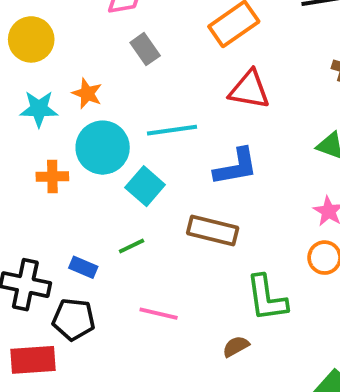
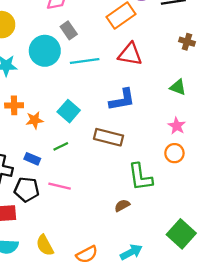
orange star: (87, 93) -> (35, 120), moved, turned -30
cyan line: (172, 130) -> (85, 61), moved
cyan circle: (103, 148) -> (45, 51), moved
pink line: (159, 314) -> (60, 186), moved

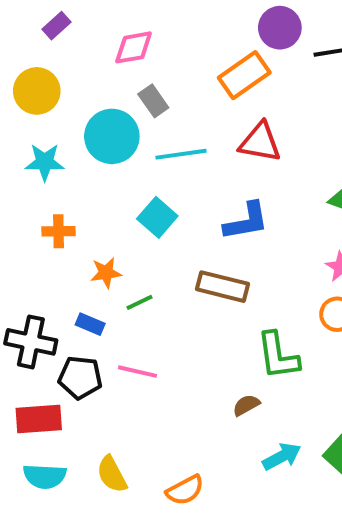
cyan square: (69, 111) -> (157, 217), moved
orange star: (35, 120) -> (106, 273), moved
cyan arrow: (131, 252) -> (282, 457), moved

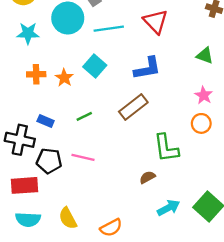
red triangle: (260, 142) -> (156, 22), turned 36
orange star: (106, 273) -> (64, 78), moved, turned -30
brown rectangle: (223, 287) -> (133, 107), turned -52
blue rectangle: (90, 324) -> (46, 121), moved

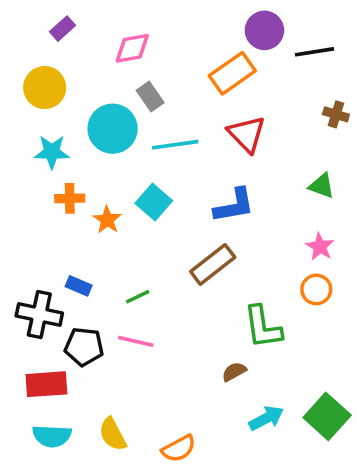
orange cross: (36, 74) -> (70, 198), moved
green line: (84, 116) -> (138, 297), moved

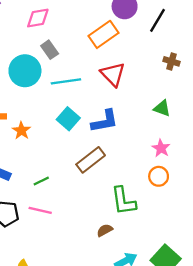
black line: (315, 52) -> (157, 20), turned -50
cyan square: (154, 202) -> (68, 119), moved

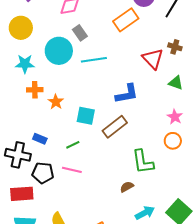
brown cross: (171, 61) -> (175, 47), moved
red triangle: (113, 74) -> (153, 59), moved
cyan square: (68, 119) -> (86, 116), moved, turned -30

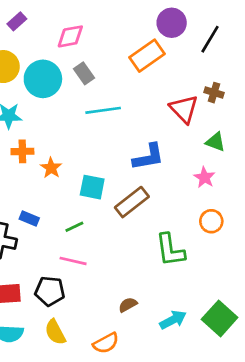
cyan circle: (59, 51) -> (43, 79), moved
pink star: (175, 117) -> (204, 177), moved
black pentagon: (43, 173) -> (50, 291), moved
brown semicircle: (127, 187) -> (128, 305), moved

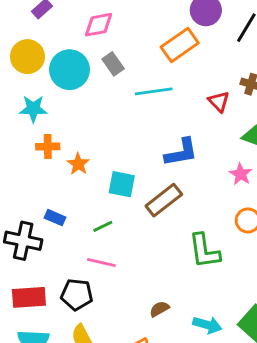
red triangle: (184, 109) -> (219, 102), size x0.7
cyan line: (103, 110) -> (154, 91), moved
cyan arrow: (173, 320) -> (207, 325), turned 44

